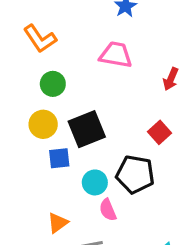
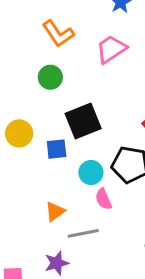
orange L-shape: (40, 39) -> (58, 34), moved
pink trapezoid: (116, 55) -> (111, 49), turned -44
yellow circle: (43, 124) -> (19, 133), moved

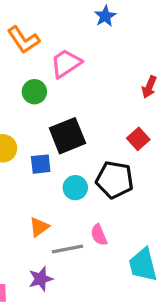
orange L-shape: (58, 34) -> (23, 40), moved
pink trapezoid: (111, 49) -> (66, 63), moved
pink semicircle: (103, 199) -> (99, 235), moved

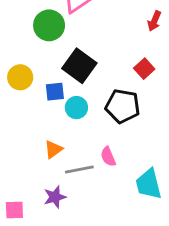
green circle: (34, 92) -> (49, 25), size x1.4
black square: (67, 136) -> (79, 66), turned -32
cyan circle: (75, 188) -> (76, 108), moved

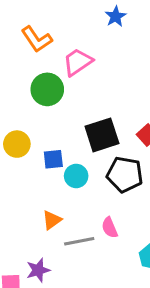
black square: (79, 66) -> (102, 135), moved, turned 36
purple star: (55, 197) -> (38, 270), moved

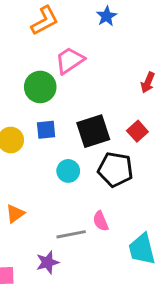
orange L-shape: (37, 39) -> (45, 21), moved, turned -84
blue square: (53, 159) -> (46, 130), moved
orange triangle: (52, 220) -> (15, 214), moved
purple star: (38, 270) -> (48, 262), moved

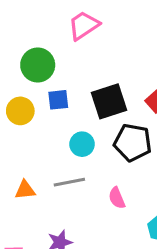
green circle: (40, 87) -> (38, 65), moved
orange triangle: (15, 214) -> (25, 190), turned 30
gray line: (71, 234) -> (69, 182), moved

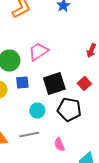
pink trapezoid: (84, 25) -> (38, 52), moved

